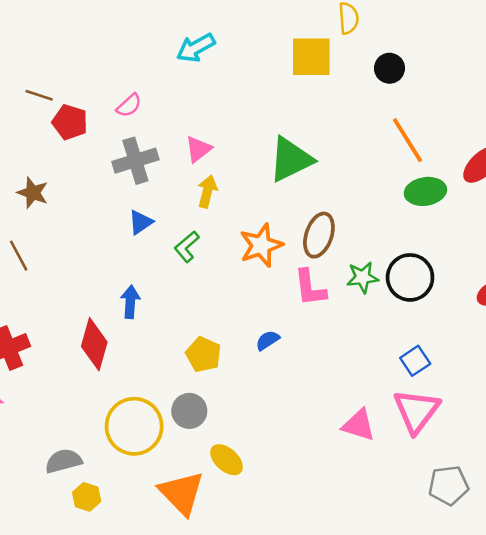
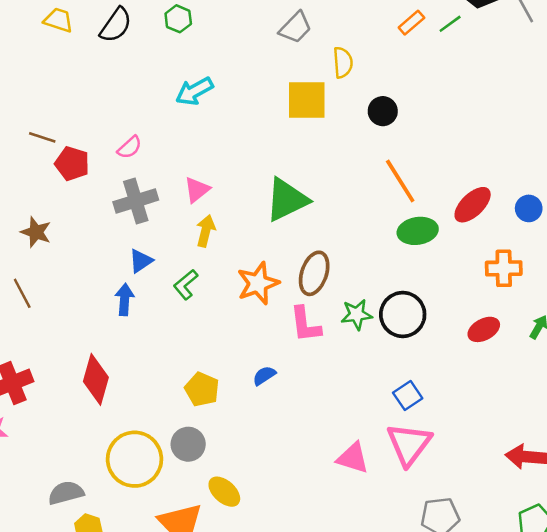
blue arrow: (130, 302) -> (125, 300), moved

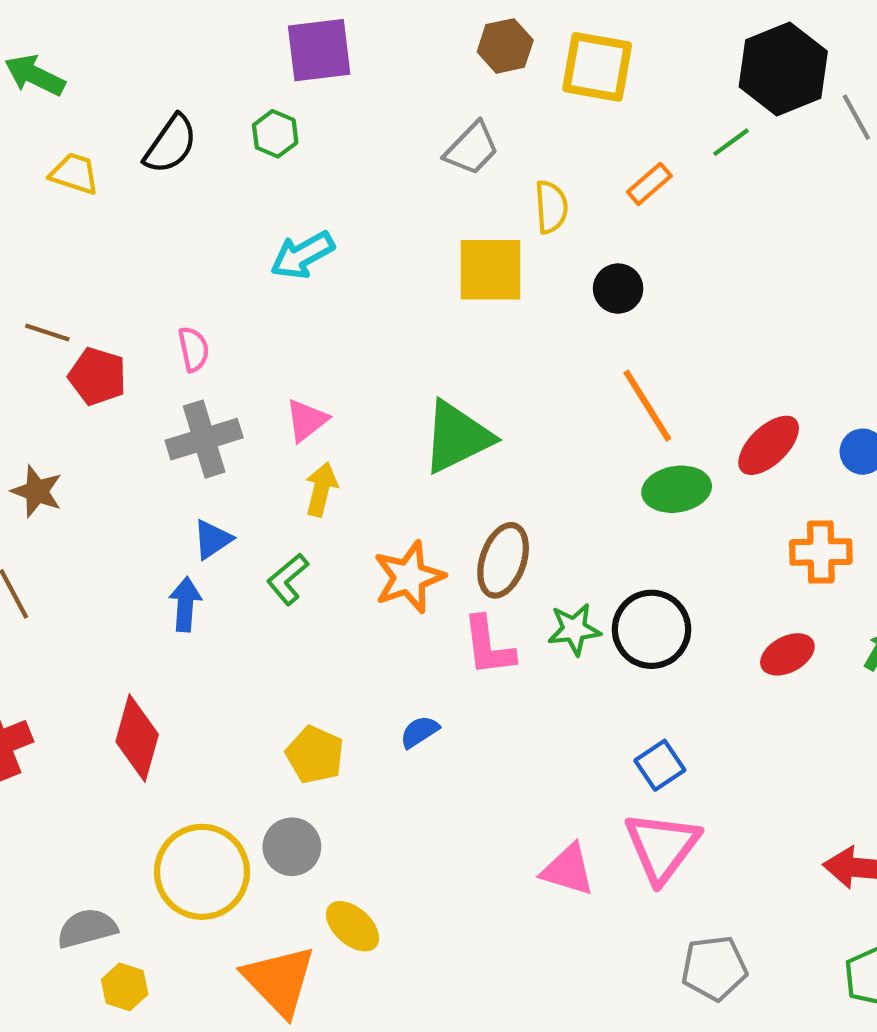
yellow trapezoid: (58, 20) -> (74, 174), moved
orange rectangle: (411, 23) -> (649, 184), moved
pink semicircle: (130, 147) -> (194, 349), turned -60

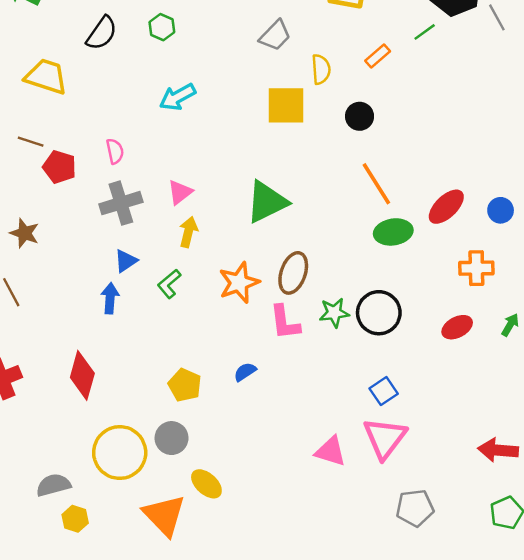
yellow trapezoid: (74, 174) -> (46, 77), moved, size x1.5

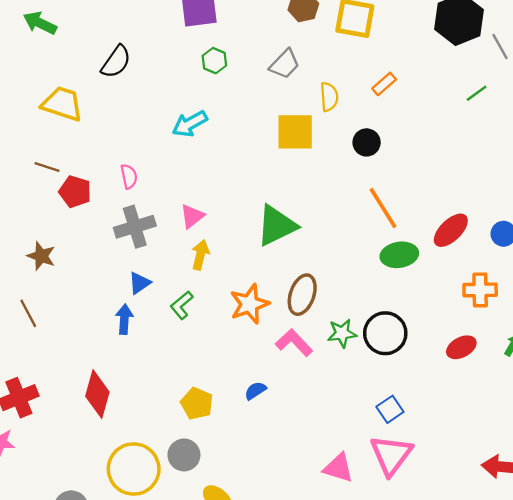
green hexagon: (162, 27) -> (214, 61), moved
green line: (425, 32) -> (477, 93), moved
pink L-shape: (285, 322) -> (294, 343), turned 144

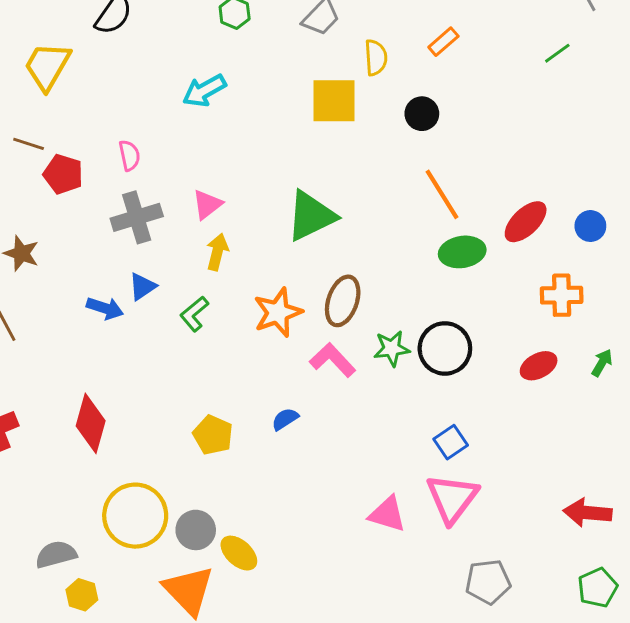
yellow trapezoid: (62, 104) -> (47, 66), turned -78
blue arrow: (124, 319) -> (105, 308), moved, turned 104
gray circle: (184, 455) -> (196, 530), moved

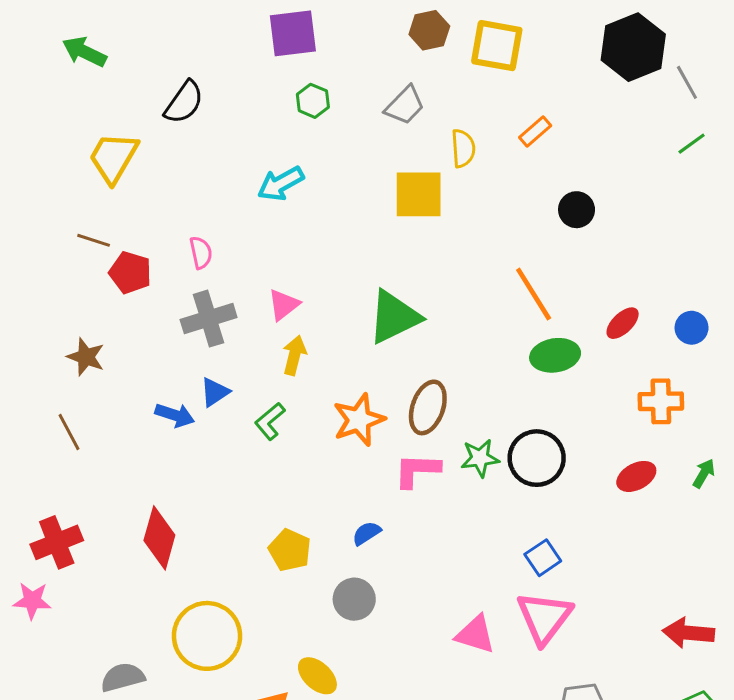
green line: (557, 53) -> (692, 144), moved
black circle: (422, 114) -> (577, 210), moved
red ellipse: (526, 222) -> (623, 323), size x0.7
pink L-shape: (333, 360) -> (417, 470), turned -45
gray circle: (196, 530) -> (354, 599), moved

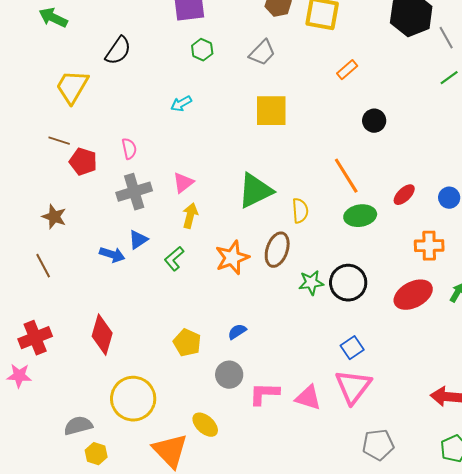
yellow semicircle: (463, 148) -> (300, 211), moved
cyan arrow: (281, 184) -> (181, 104), size x0.7
pink L-shape: (417, 470) -> (264, 394), moved
red ellipse: (636, 476) -> (413, 295), size x1.5

